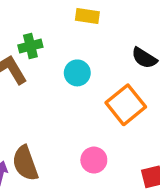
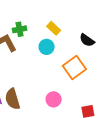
yellow rectangle: (87, 16) -> (54, 28), moved, turned 32

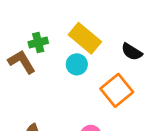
yellow rectangle: (54, 28) -> (85, 38), size x1.6

